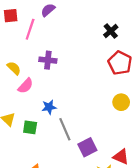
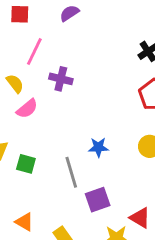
pink line: (30, 29) -> (34, 51), moved
blue star: (49, 107) -> (98, 147), moved

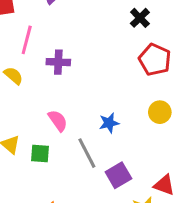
pink semicircle: (27, 109) -> (58, 121), moved, turned -75

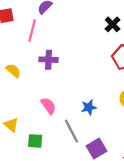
pink line: (27, 40) -> (32, 30), moved
green square: (40, 154) -> (35, 141), moved

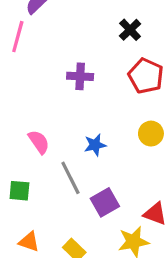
purple cross: (49, 60) -> (80, 76), moved

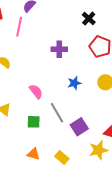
blue star: (95, 145) -> (74, 83), moved
green square: (19, 191) -> (34, 122), moved

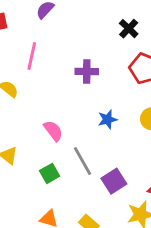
pink line: (19, 27) -> (32, 56), moved
green square: (34, 122) -> (50, 173), turned -32

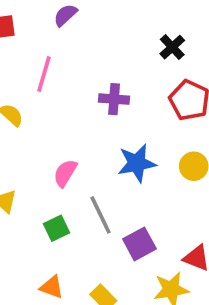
blue star: (108, 119) -> (137, 163), size x1.5
pink semicircle: (53, 131) -> (65, 173), turned -115

